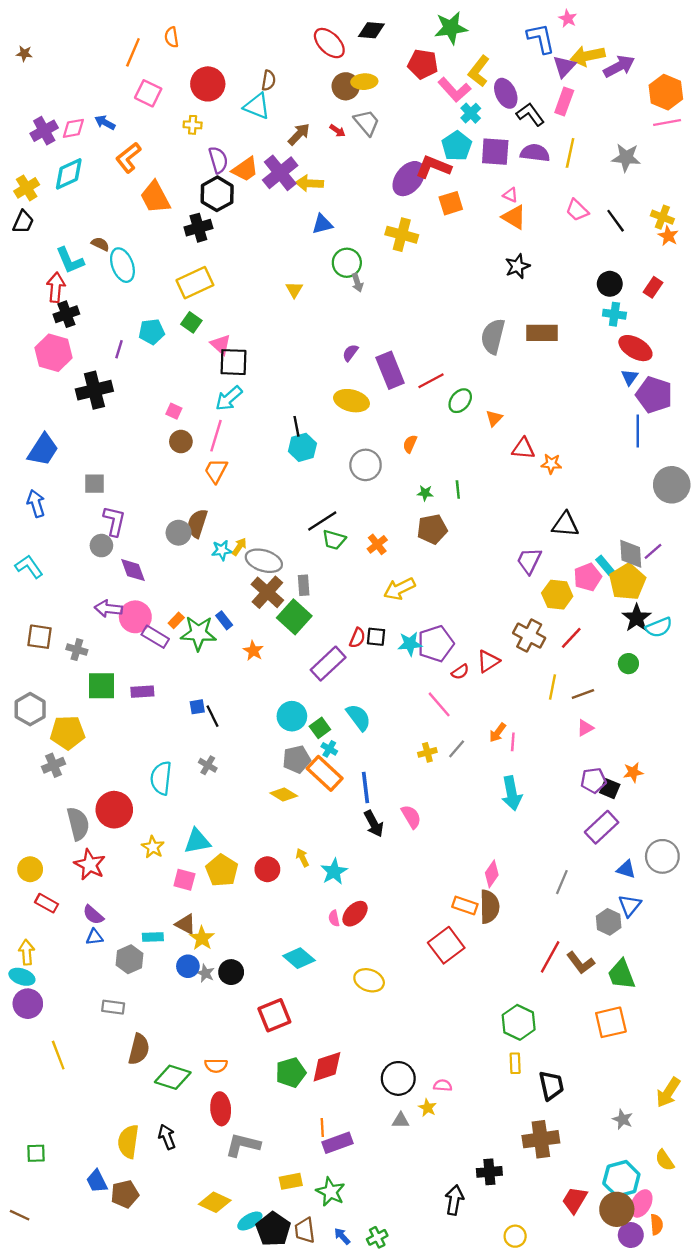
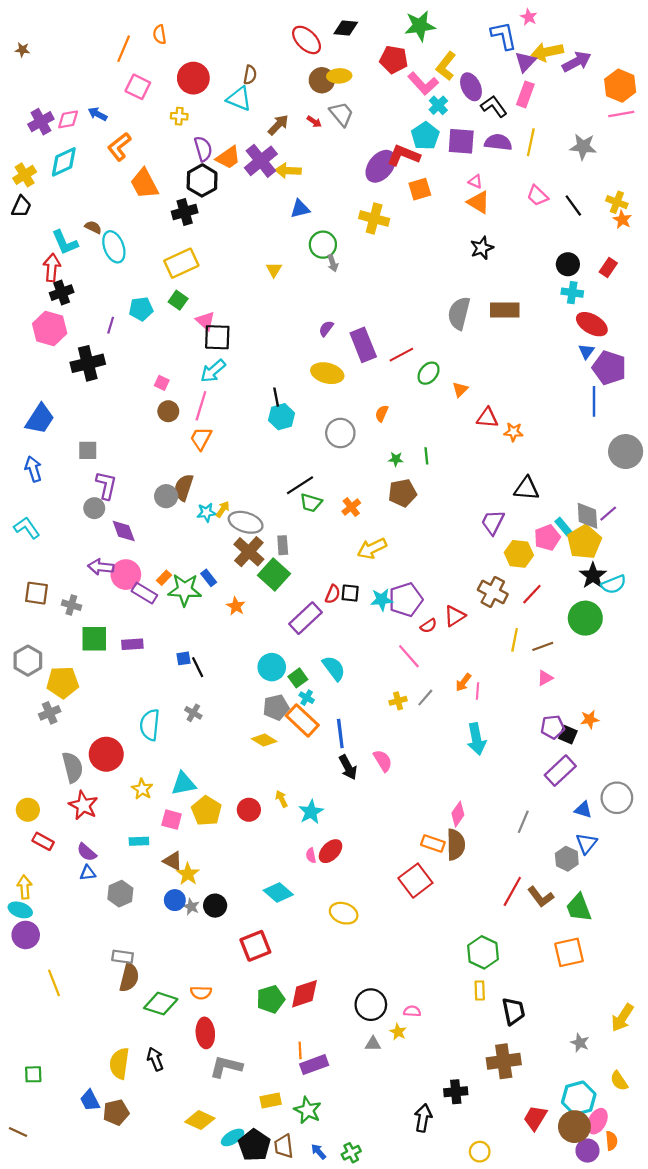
green circle: (628, 664) -> (585, 618), size x1.8
cyan rectangle: (153, 937) -> (139, 841), moved
gray rectangle: (113, 1007) -> (123, 957), moved

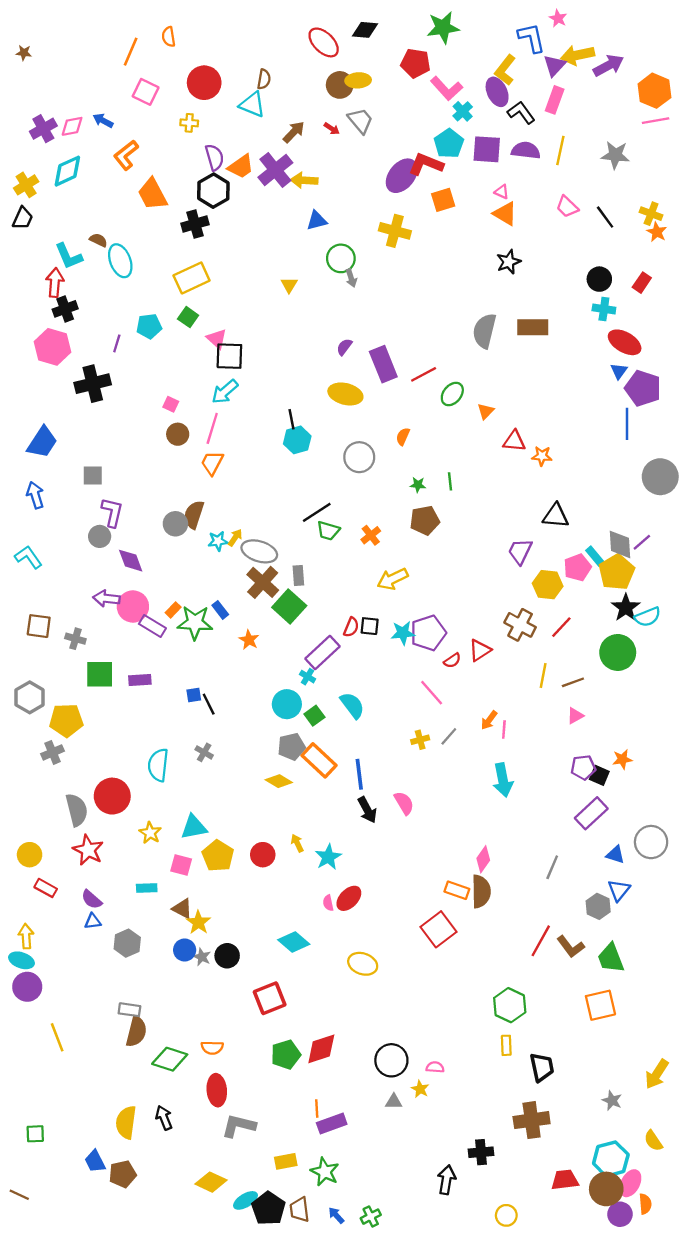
yellow L-shape: (446, 66) -> (505, 70), moved
cyan cross: (307, 698) -> (308, 677), moved
red trapezoid: (535, 1118) -> (565, 1180), turned 52

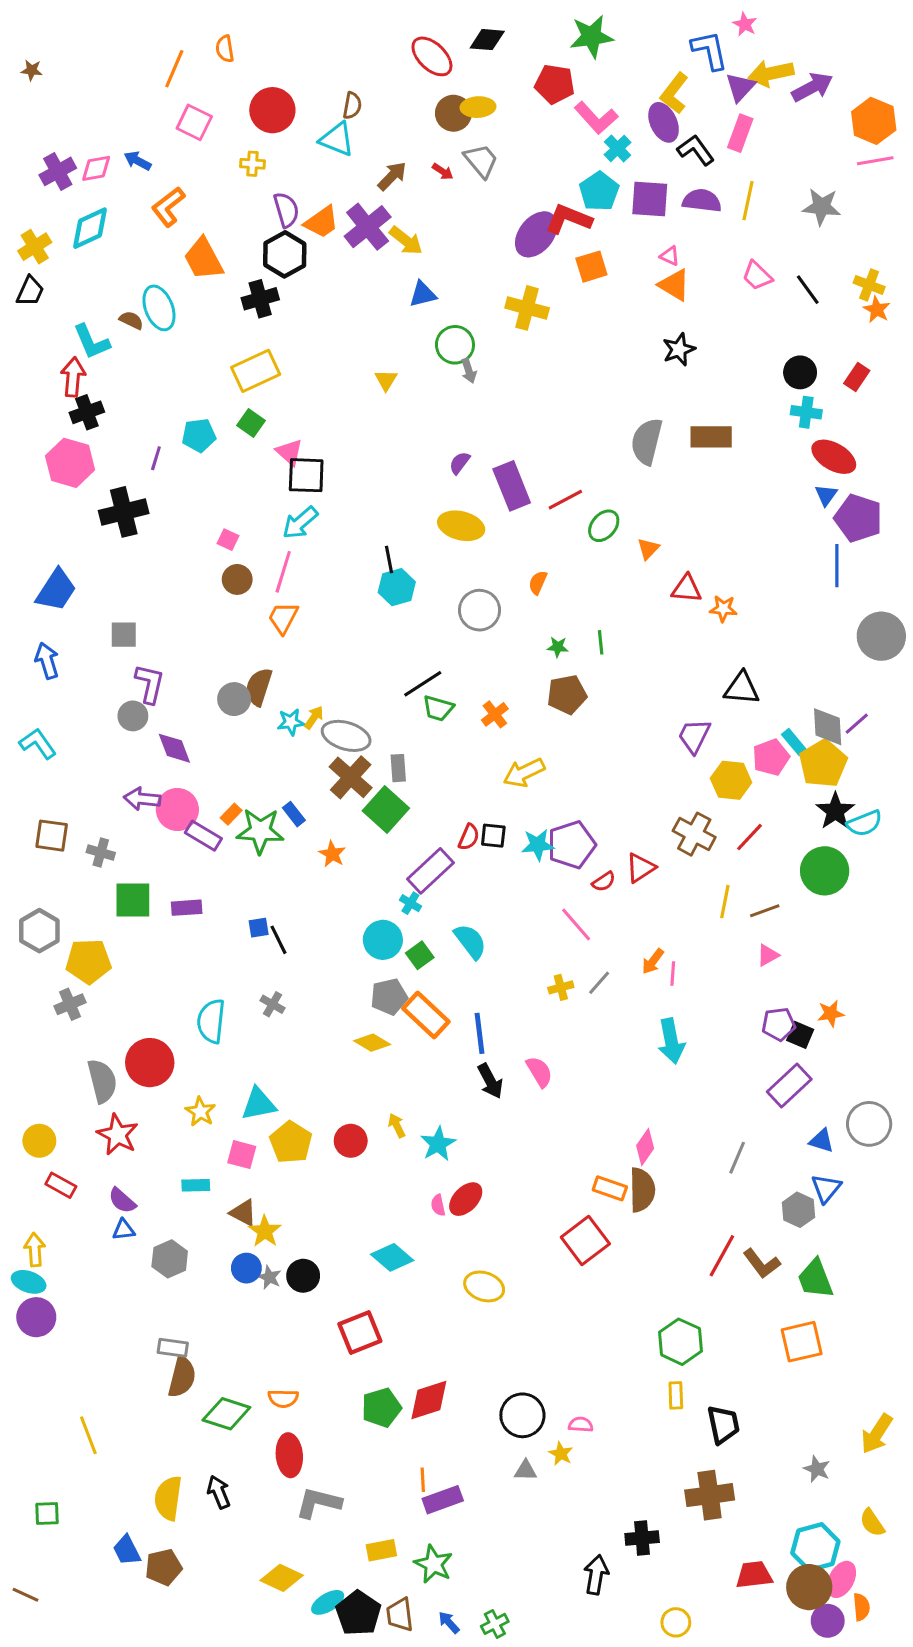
yellow arrow: (304, 180) -> (406, 240), turned -145
cyan ellipse: (120, 261) -> (159, 308), moved
yellow line: (57, 1037) -> (88, 1435), moved

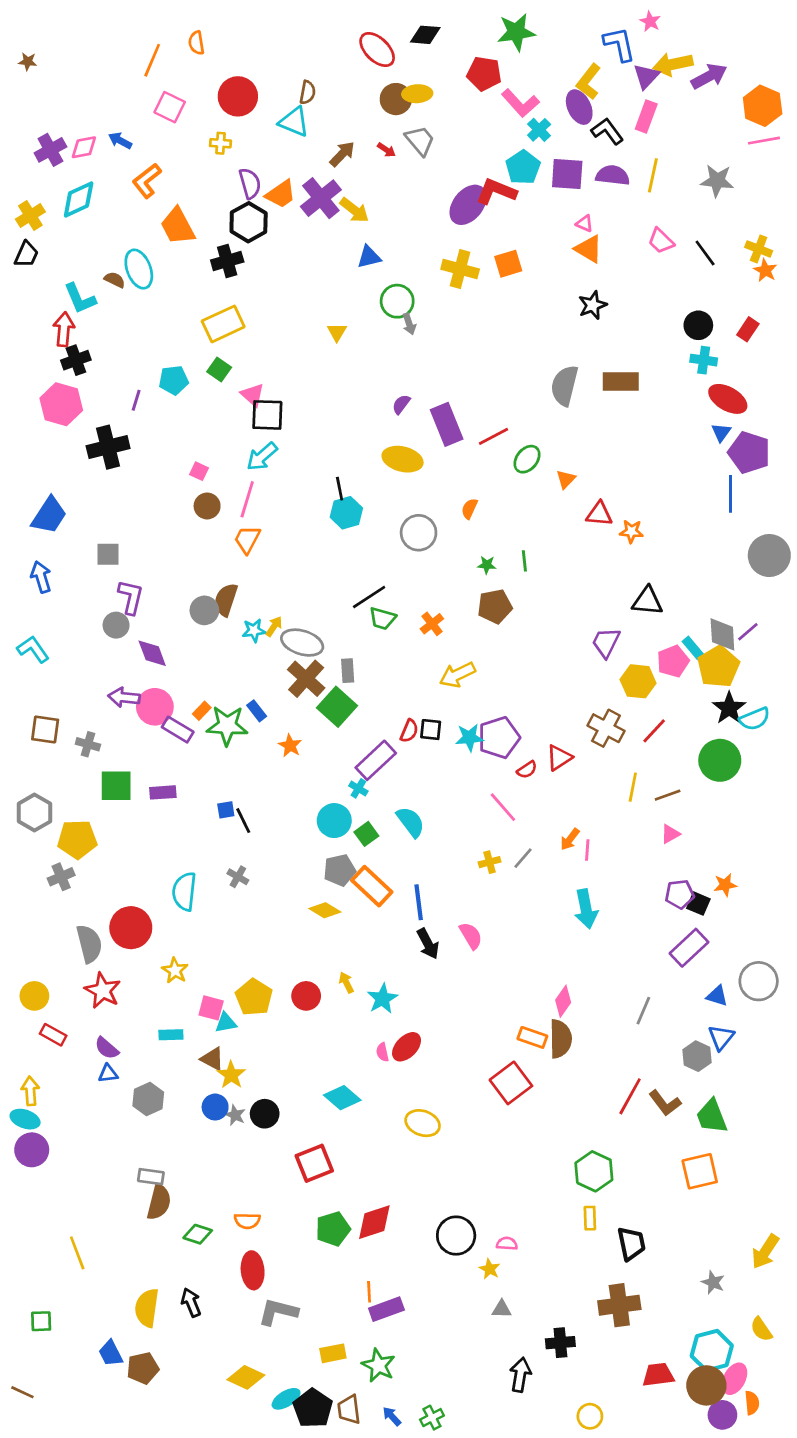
orange square: (591, 267) -> (508, 264), moved
cyan triangle: (259, 1104) -> (226, 1023), moved, size x0.7
green diamond: (226, 1414) -> (198, 1234), size x0.7
gray triangle: (526, 1471) -> (502, 1309), moved

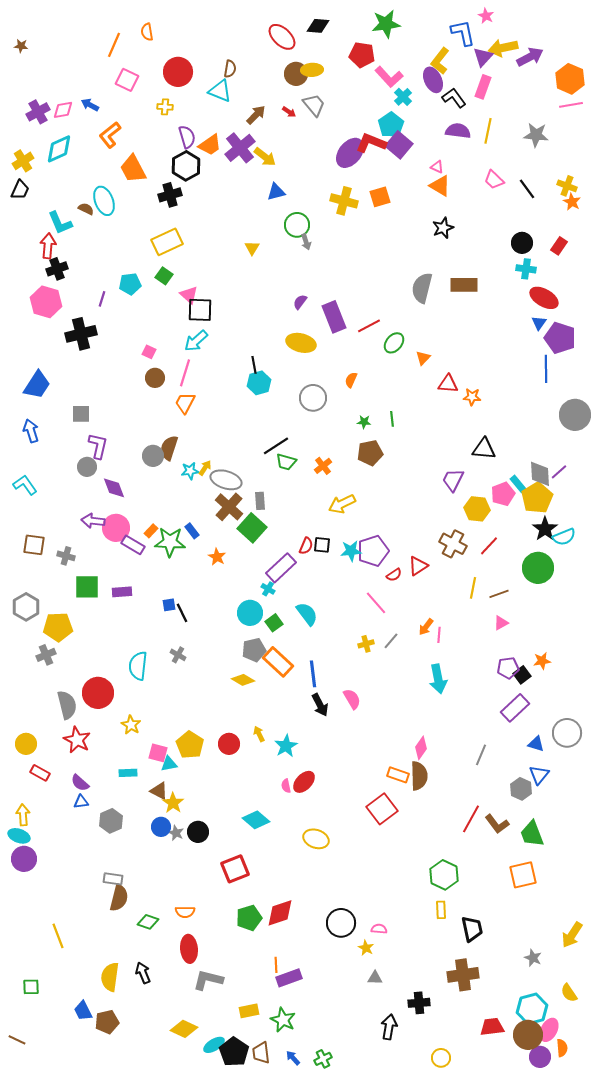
purple square: (567, 174) -> (399, 145), moved, turned 36
black square: (698, 904) -> (522, 675), turned 30

